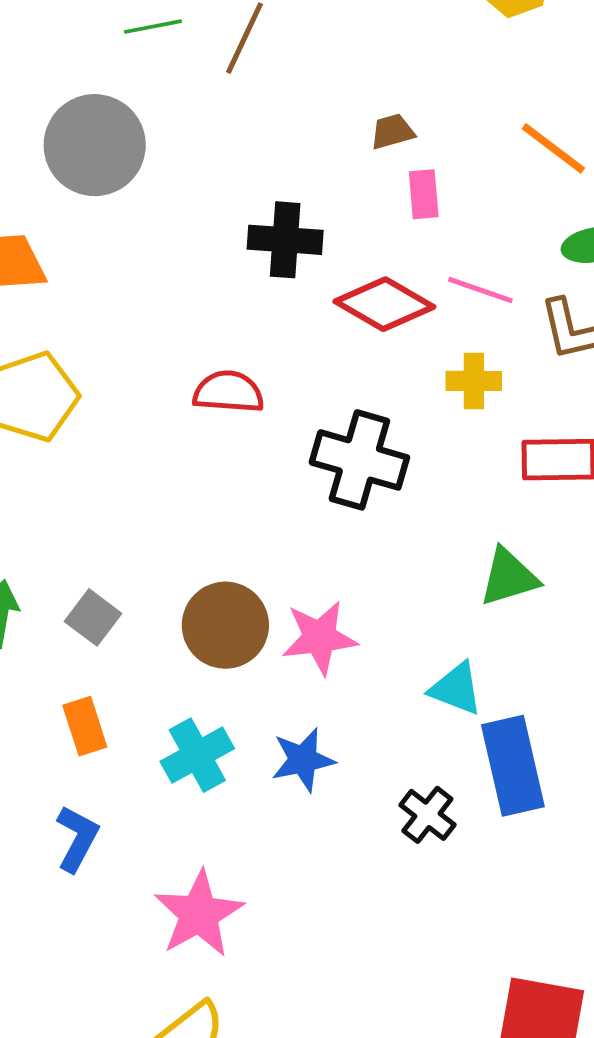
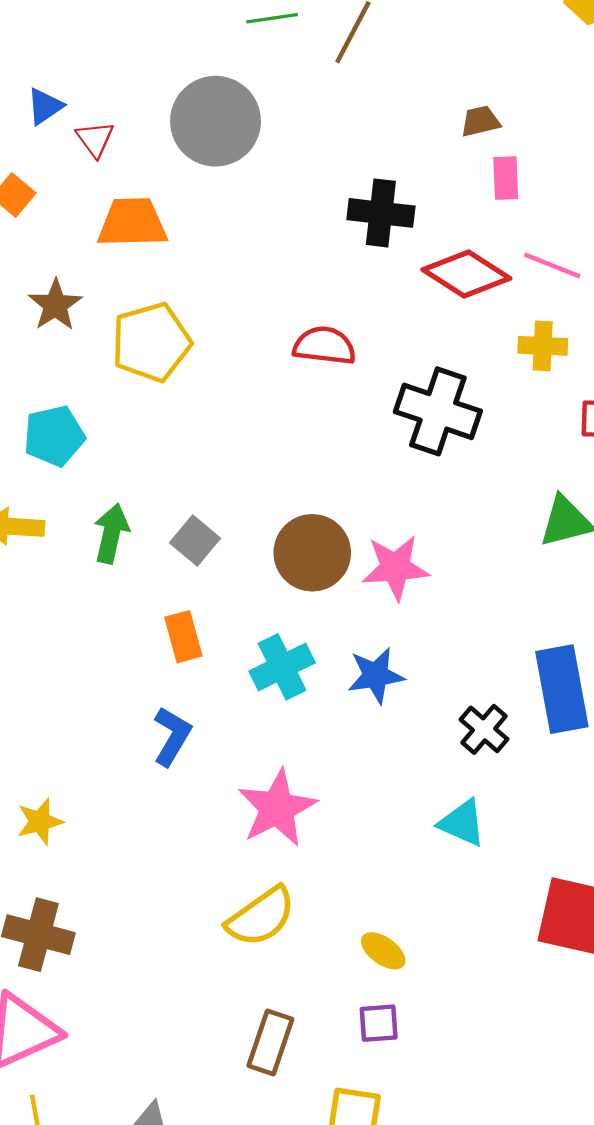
cyan triangle: (456, 689) -> (462, 823), moved

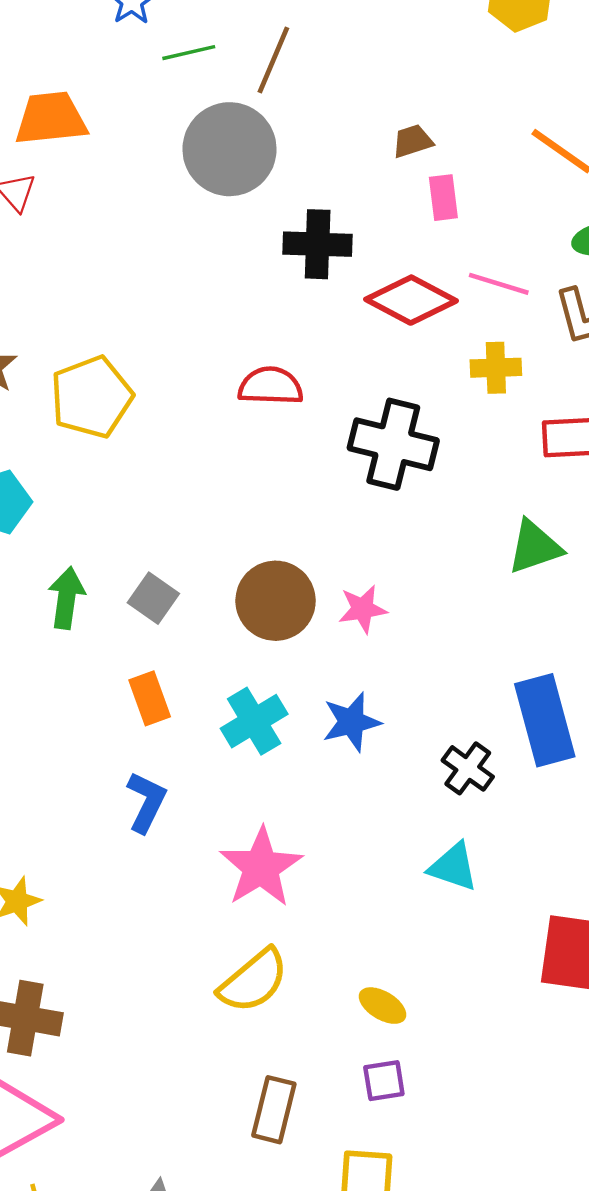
gray circle: (216, 121) -> (230, 149), moved
orange trapezoid: (132, 223) -> (51, 118), moved
pink star: (395, 568) -> (363, 609), size x0.7

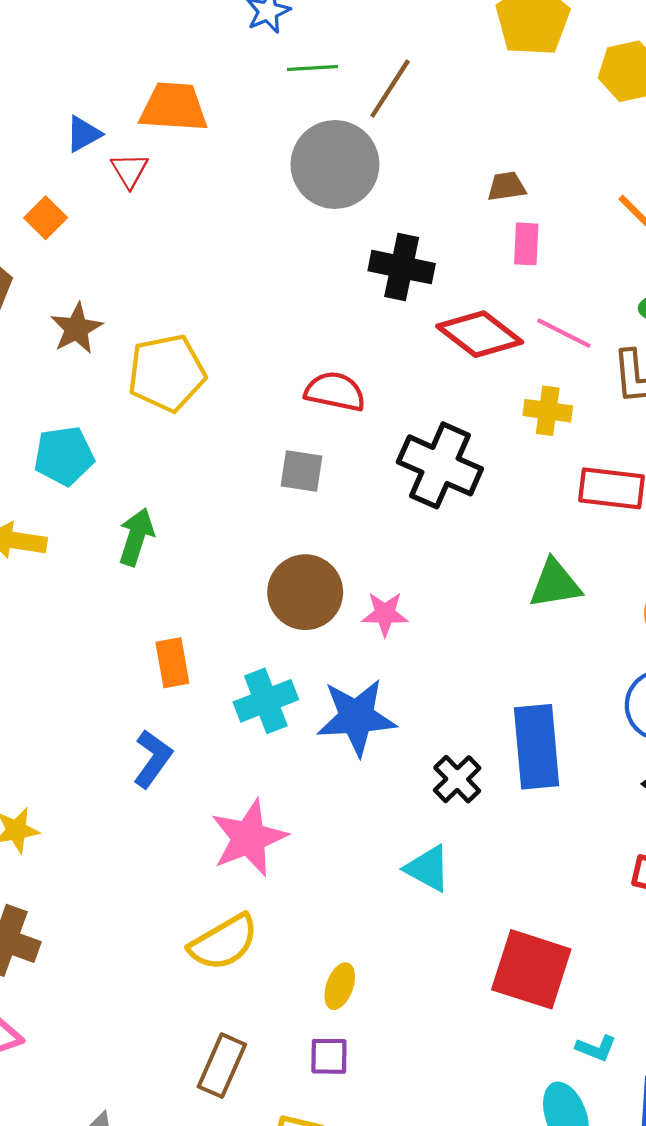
green arrow: (67, 598) -> (136, 537), moved
gray square: (153, 598) -> (301, 471), moved, turned -36
blue star: (352, 722) -> (356, 717), size x1.4
yellow ellipse: (383, 1006) -> (340, 986), turned 69

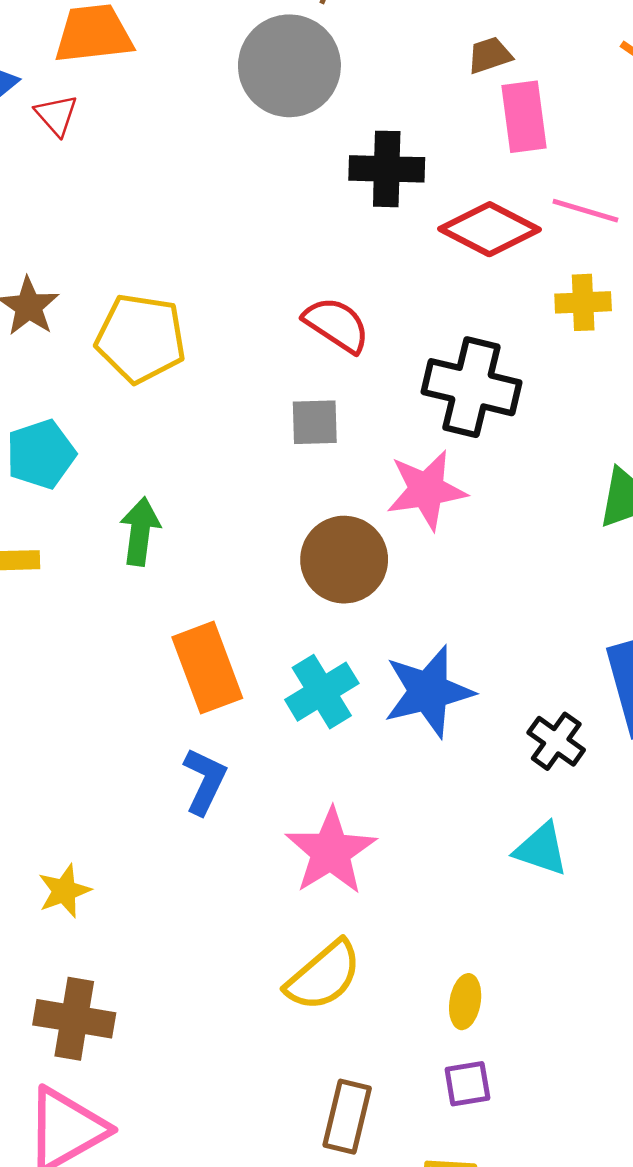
pink rectangle: (526, 244) -> (524, 117), size x1.4
yellow pentagon: (167, 373) -> (141, 338), turned 30
red semicircle: (335, 392) -> (337, 325), turned 32
pink star: (385, 614) -> (426, 490), moved, size x1.5
orange rectangle: (172, 663) -> (207, 668), size x1.5

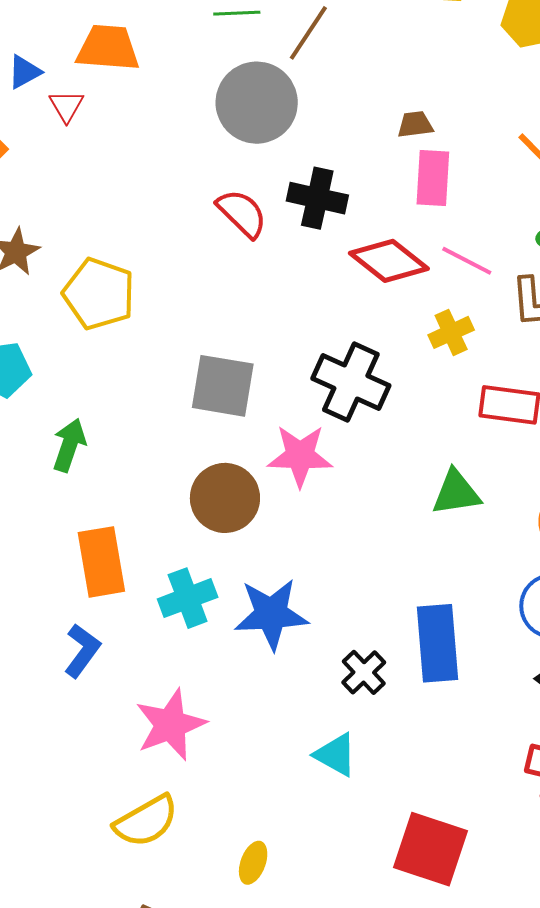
yellow cross: (583, 302) -> (451, 332), turned -33
red semicircle: (337, 325) -> (242, 213), moved
gray square: (315, 422) -> (223, 386), size x1.6

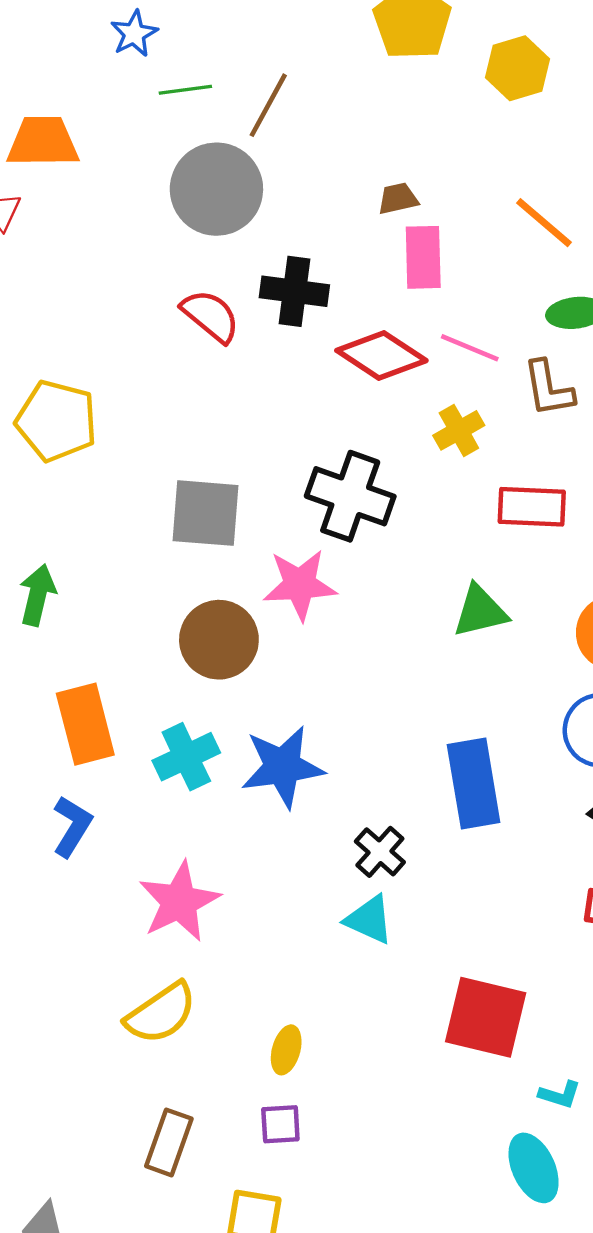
black cross: (364, 672) -> (380, 852), moved

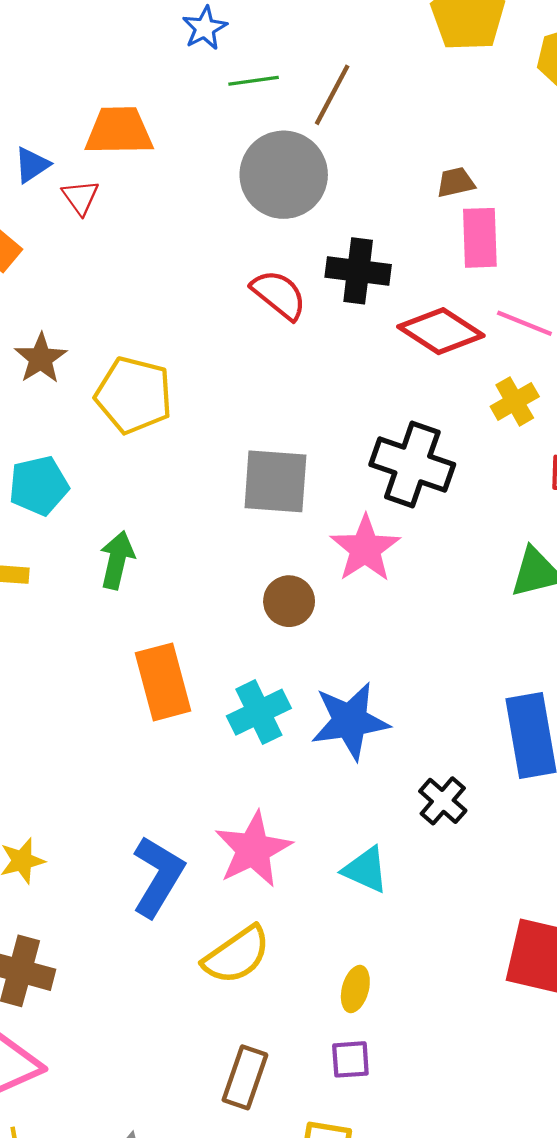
pink star: (300, 585) -> (365, 549), turned -30
brown circle: (219, 640) -> (289, 601), size x0.7
blue L-shape: (72, 826) -> (158, 876), moved, size x1.4
cyan triangle: (369, 920) -> (366, 870), moved

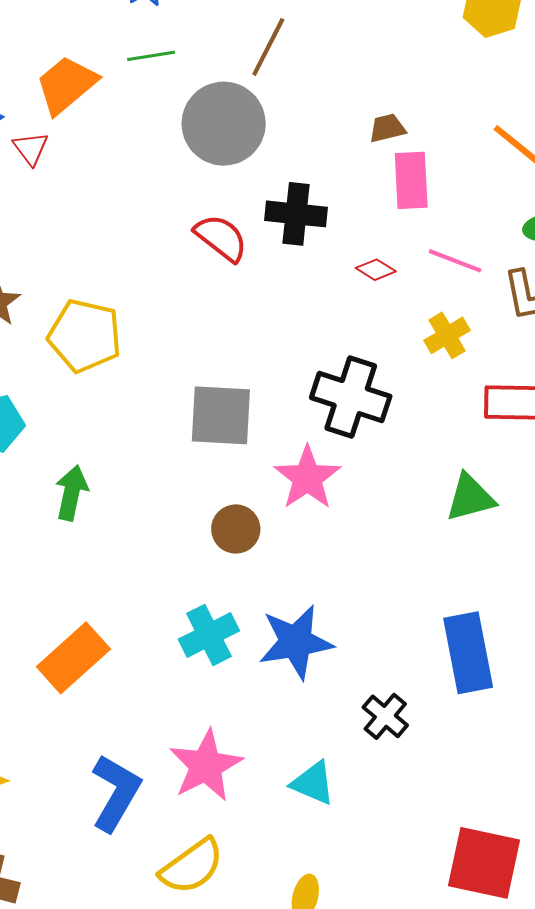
green line: (254, 81) -> (151, 56), moved
orange trapezoid: (119, 131) -> (66, 85), turned -38
red diamond: (441, 331) -> (376, 270), size x0.5
orange rectangle: (163, 682) -> (73, 658), moved, turned 64

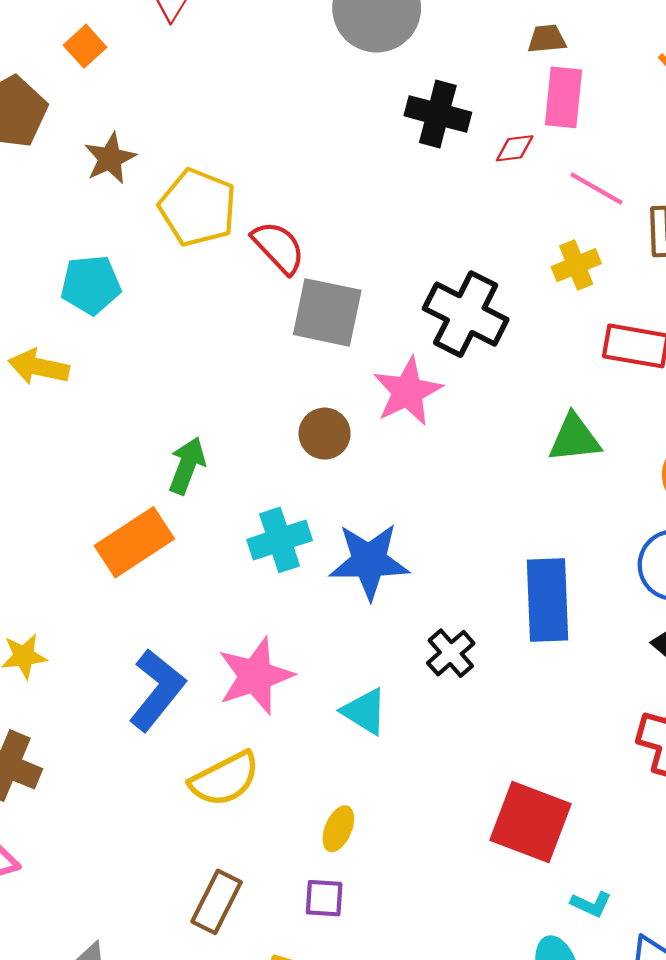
red semicircle: (221, 238) -> (278, 247), moved
red diamond: (376, 270) -> (515, 148), moved, turned -48
green arrow: (72, 493) -> (187, 466), moved

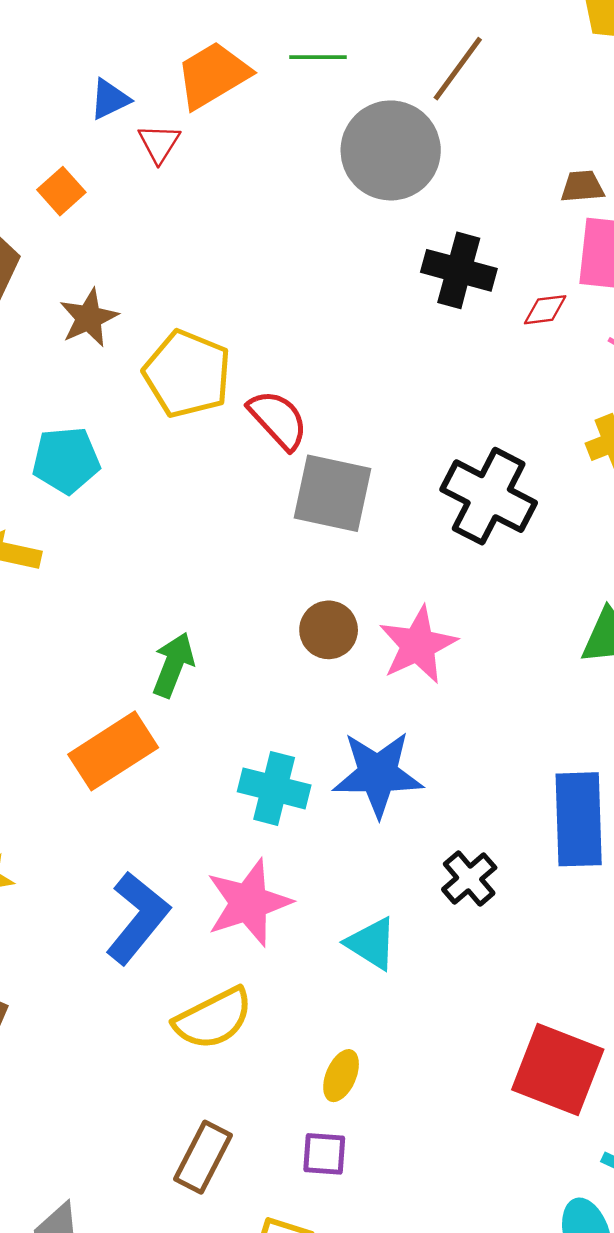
pink star: (408, 391) -> (418, 645), moved
cyan cross: (280, 540) -> (274, 788), moved, turned 32

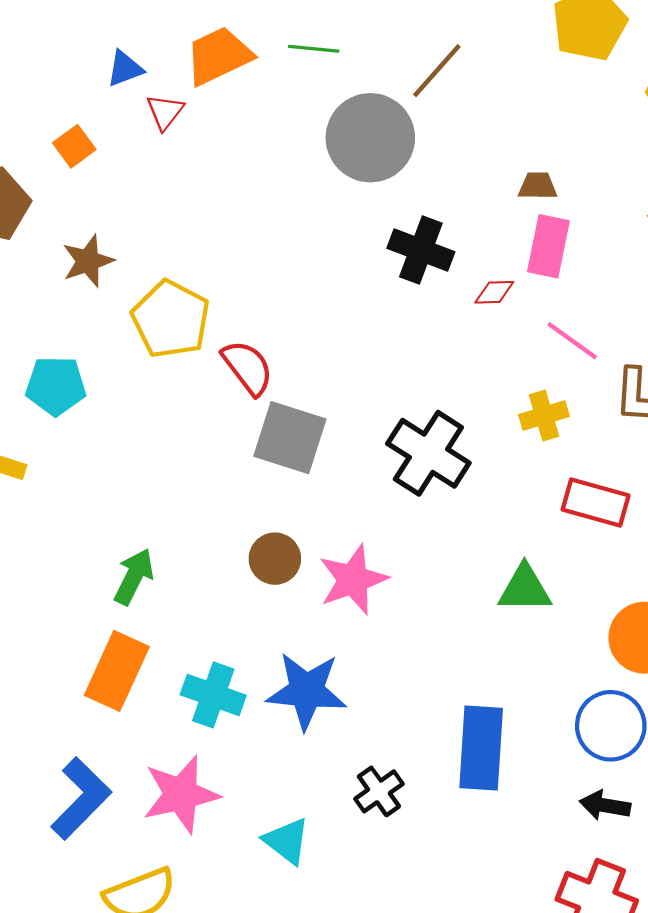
orange rectangle: (113, 751) -> (117, 671), moved, turned -38

